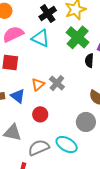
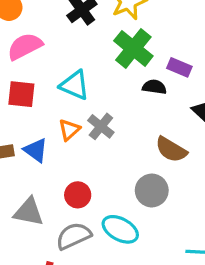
cyan triangle: (41, 38) -> (75, 85), moved
black semicircle: (89, 61) -> (154, 87), turned 96
red circle: (40, 114) -> (78, 195), moved

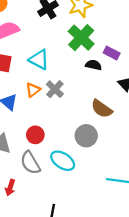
gray semicircle: (74, 236) -> (30, 163), turned -100

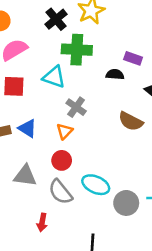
green cross: (81, 38) -> (77, 50), moved, turned -32
orange triangle: (33, 90) -> (65, 131), moved
gray circle: (86, 136) -> (126, 203), moved

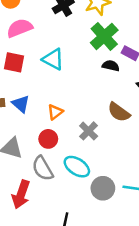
green cross: (77, 50) -> (104, 36), moved, turned 36
gray cross: (76, 107) -> (89, 131), moved
red arrow: (42, 222) -> (21, 194), size x1.6

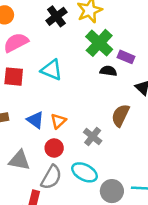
blue triangle: (21, 104) -> (35, 120), moved
brown semicircle: (119, 112) -> (120, 115), turned 85
gray semicircle: (43, 168) -> (51, 177), turned -115

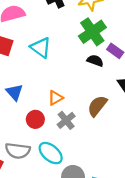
orange triangle: (58, 121) -> (55, 98), moved
red circle: (54, 148) -> (35, 119), moved
gray semicircle: (51, 177) -> (18, 151), turned 55

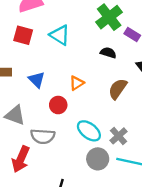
black semicircle: (95, 61) -> (108, 53), moved
gray cross: (66, 120) -> (118, 136), moved
cyan ellipse: (51, 153) -> (89, 131), moved

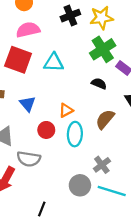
red square: (23, 35) -> (18, 60), size x1.4
cyan triangle: (60, 35) -> (54, 63), turned -35
cyan ellipse: (89, 131) -> (75, 134), moved, turned 50

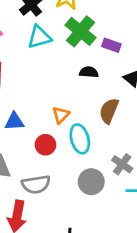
cyan triangle: (54, 63) -> (39, 37), moved
blue triangle: (28, 104) -> (14, 122), turned -36
gray circle: (80, 185) -> (91, 182), moved

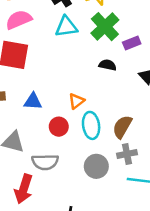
purple rectangle: (111, 45) -> (132, 43), turned -49
brown semicircle: (109, 111) -> (122, 127), moved
gray cross: (122, 164) -> (127, 154), turned 36

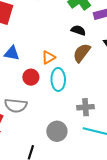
brown semicircle: (122, 127) -> (82, 53), moved
gray circle: (96, 166) -> (57, 131), moved

